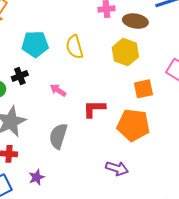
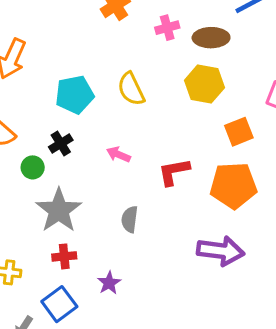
gray semicircle: (58, 136) -> (130, 219), size x0.7
purple arrow: (117, 168) -> (221, 251), size x1.4

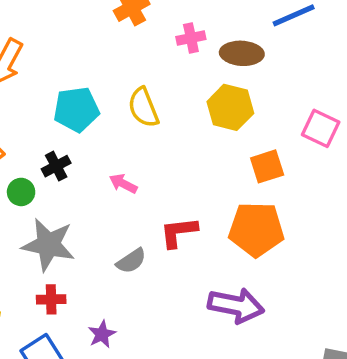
red L-shape: (174, 172) -> (179, 232), moved
gray star: (59, 210) -> (48, 245), turned -30
gray semicircle: (130, 219) -> (131, 261), turned -135

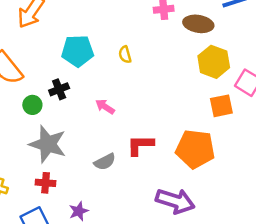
yellow semicircle: (143, 107) -> (125, 55), size x0.6
yellow hexagon: (230, 107) -> (214, 62), moved
orange square: (267, 166) -> (221, 106), moved

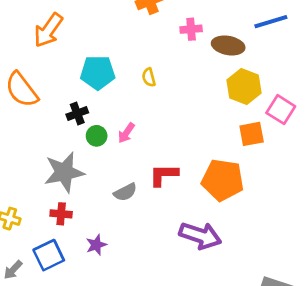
green circle: (32, 105) -> (97, 136), moved
pink arrow: (105, 107) -> (126, 133), turned -90
gray star: (48, 144) -> (64, 172), turned -30

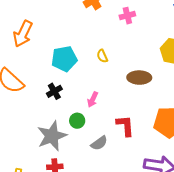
brown ellipse: (228, 45) -> (139, 78), moved
green circle: (97, 136) -> (77, 121), moved
red L-shape: (164, 175) -> (125, 126), turned 95

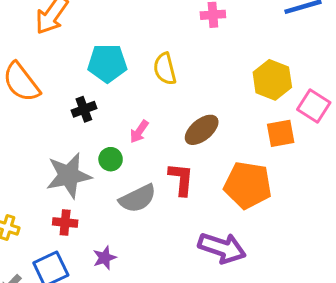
yellow semicircle: (102, 56) -> (165, 69), size x1.5
brown ellipse: (139, 78) -> (202, 130), moved, turned -50
gray semicircle: (99, 143) -> (138, 198), size x1.4

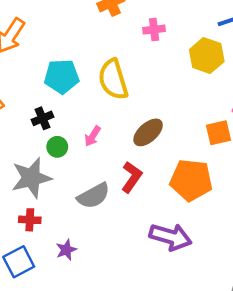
yellow semicircle: (165, 69) -> (113, 79), size x1.4
yellow hexagon: (272, 80) -> (207, 56), moved
green circle: (111, 159) -> (57, 147), moved
red L-shape: (181, 179) -> (132, 177), turned 32

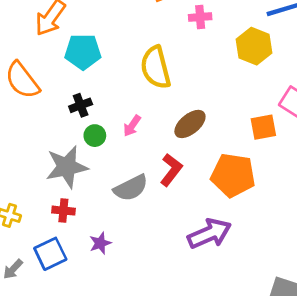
cyan pentagon: (62, 76) -> (83, 52), moved
purple arrow: (171, 237) -> (209, 234), turned -42

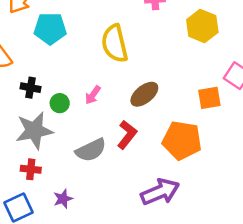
black cross: (81, 105) -> (30, 88), moved, turned 30

